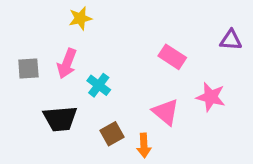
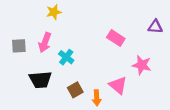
pink triangle: (166, 112) -> (118, 85), moved

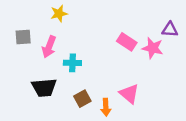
gray square: (19, 46) -> (23, 37), moved
cyan cross: (66, 57) -> (72, 63), turned -35
pink star: (142, 65) -> (153, 48), moved

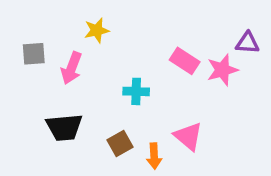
yellow star: (59, 14) -> (97, 30), moved
pink star: (153, 48) -> (222, 70), turned -30
cyan cross: (72, 63) -> (136, 91), moved

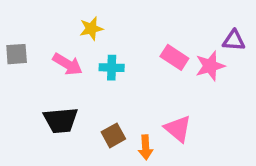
gray square: (34, 54) -> (17, 54), moved
pink arrow: (71, 68) -> (67, 64), turned -80
cyan cross: (136, 91) -> (112, 68), moved

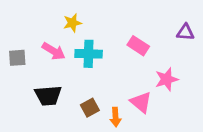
gray square: (17, 54) -> (17, 58), moved
pink star: (210, 66) -> (167, 79), moved
cyan cross: (112, 68) -> (89, 54), size x1.4

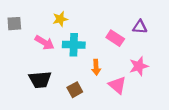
purple triangle: (185, 32) -> (140, 27), moved
gray square: (17, 58) -> (14, 24), moved
orange arrow: (115, 117) -> (96, 67), moved

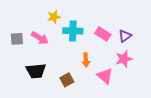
gray square: (14, 24) -> (17, 39), moved
purple triangle: (140, 27) -> (125, 36), moved, turned -40
cyan cross: (74, 45) -> (73, 31), moved

